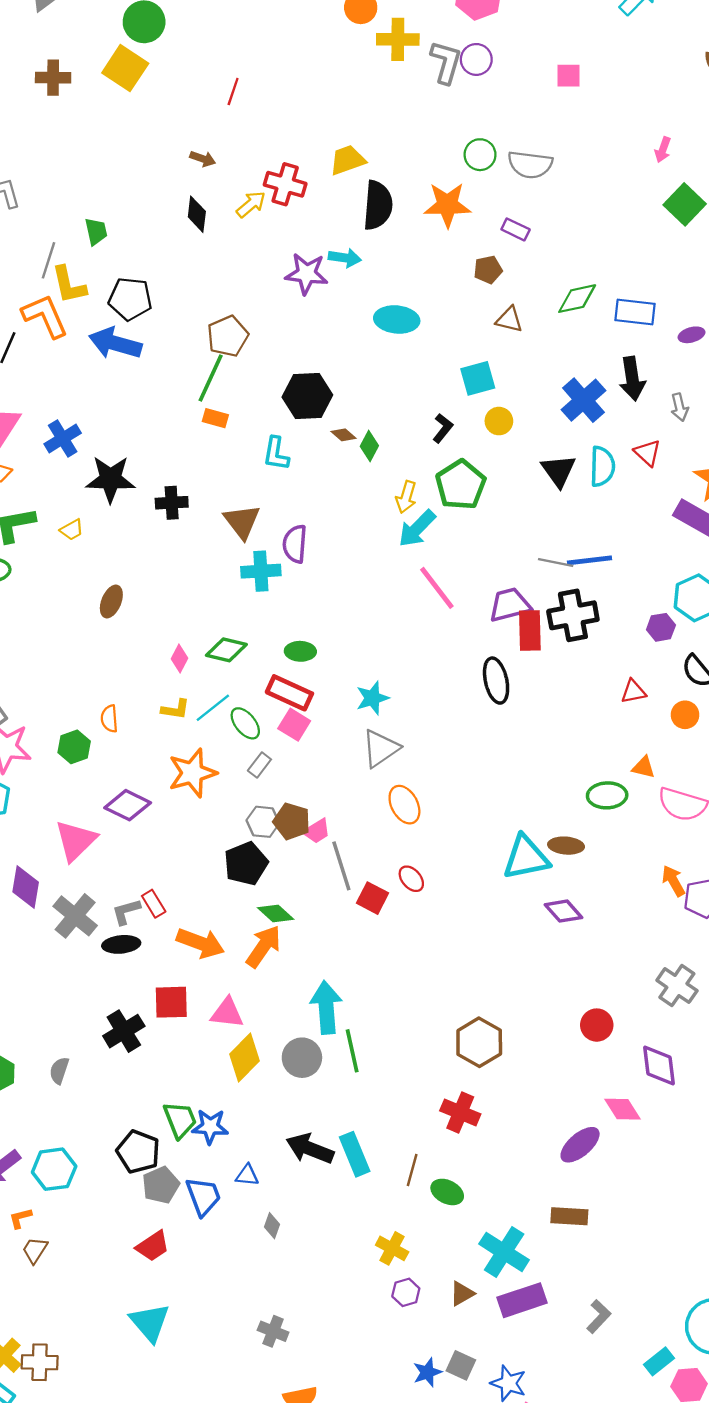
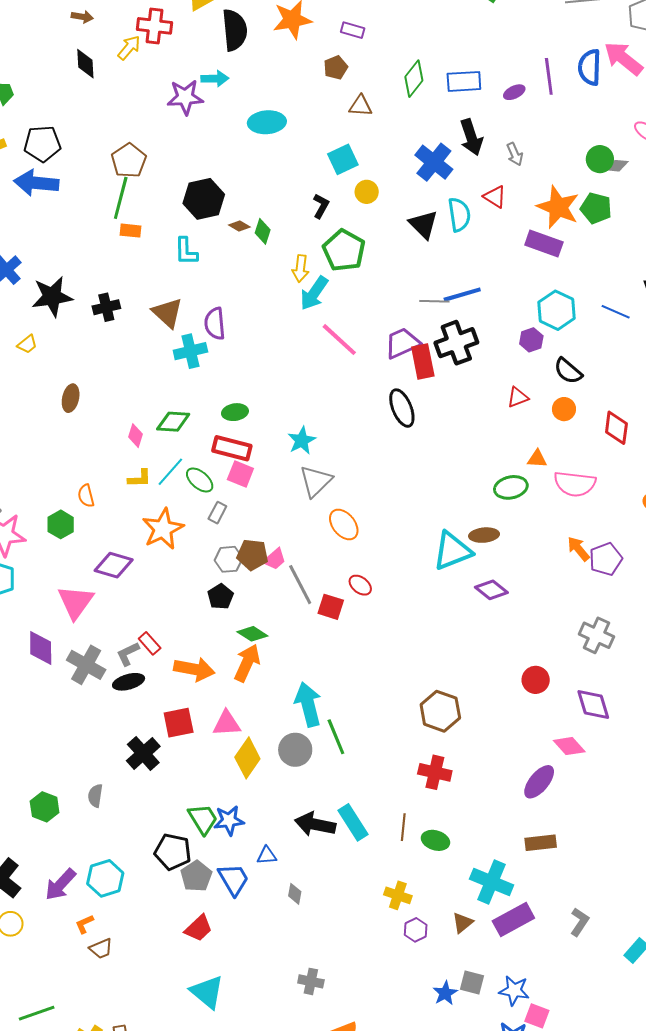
green diamond: (577, 299) -> (414, 79), turned -30
black pentagon: (246, 864) -> (220, 597), size x0.7
brown trapezoid: (35, 1250) -> (101, 949), turned -135

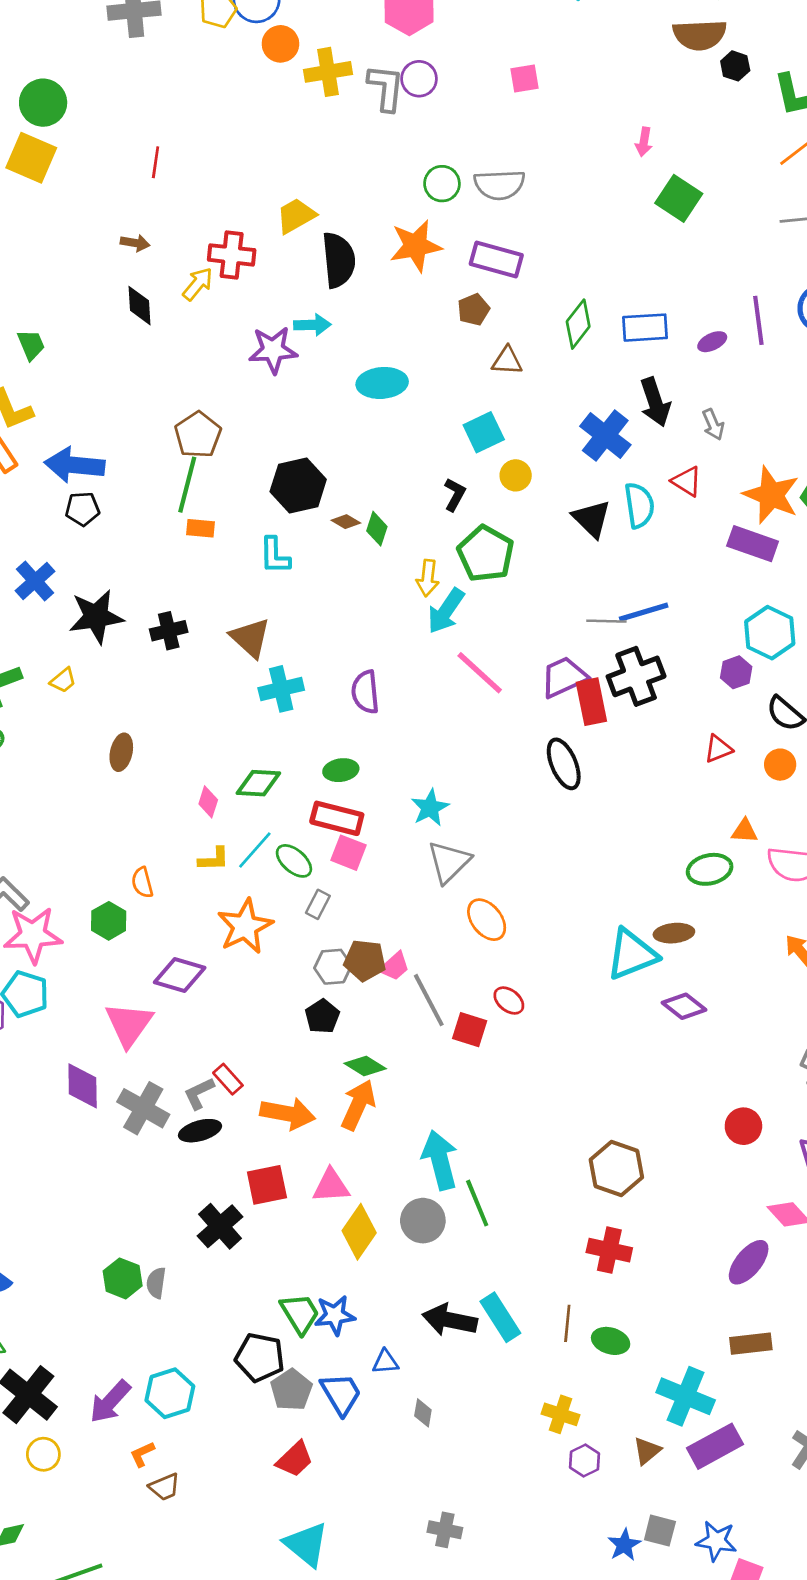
purple rectangle: (353, 30) -> (496, 260), size x1.6
black pentagon: (42, 144) -> (82, 509), moved, size x0.7
purple semicircle: (215, 324) -> (365, 692), moved
green hexagon: (45, 807) -> (123, 1278), moved

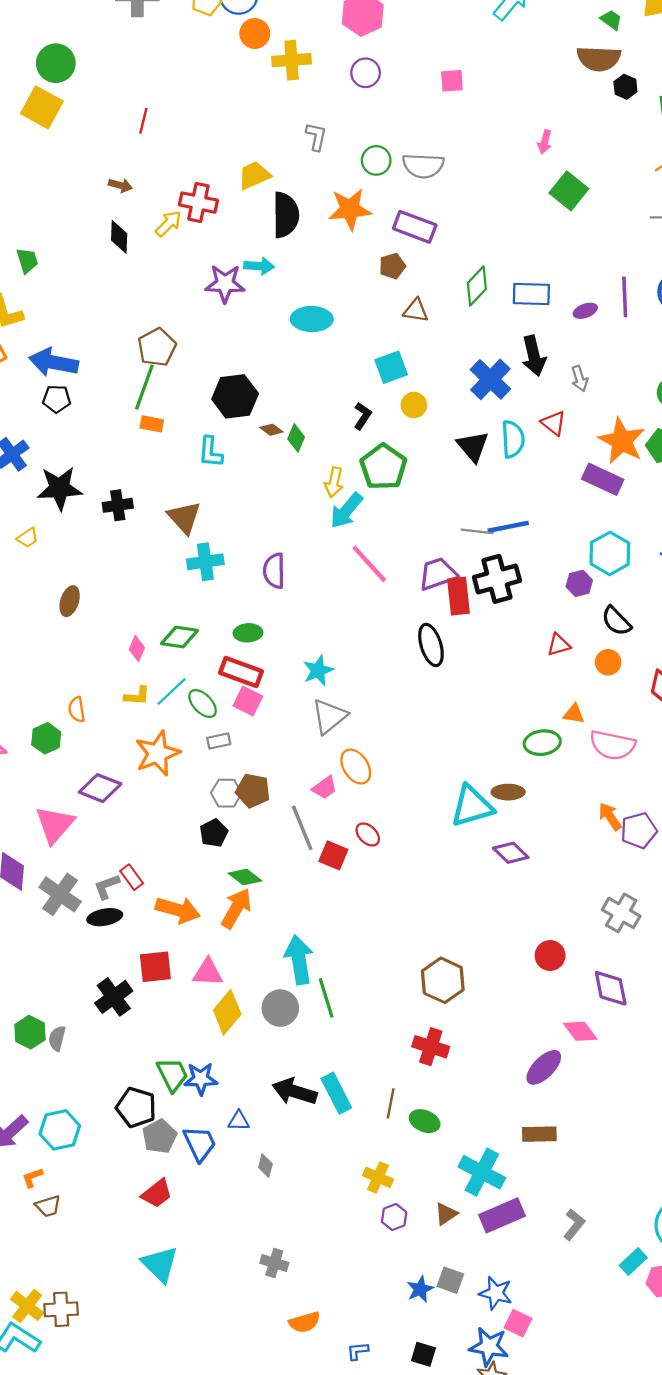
gray L-shape: (386, 88) -> (316, 137), moved, size x0.7
gray rectangle: (318, 904) -> (219, 741), turned 45
pink trapezoid: (394, 966) -> (325, 788), moved

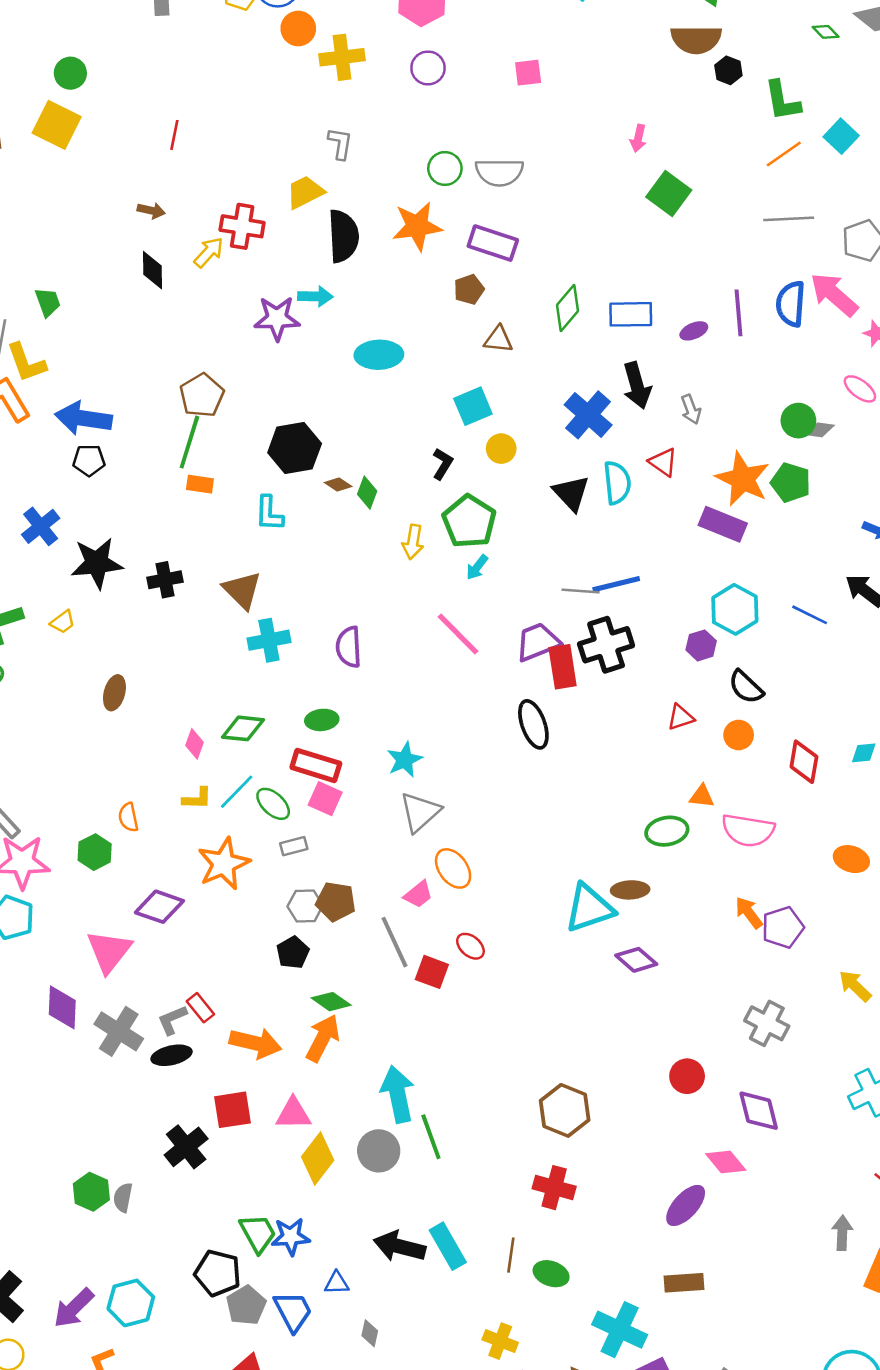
green circle: (56, 63) -> (70, 73), size x0.7
gray L-shape: (316, 137) -> (340, 143), moved
cyan arrow: (346, 511) -> (477, 567), moved, size x0.6

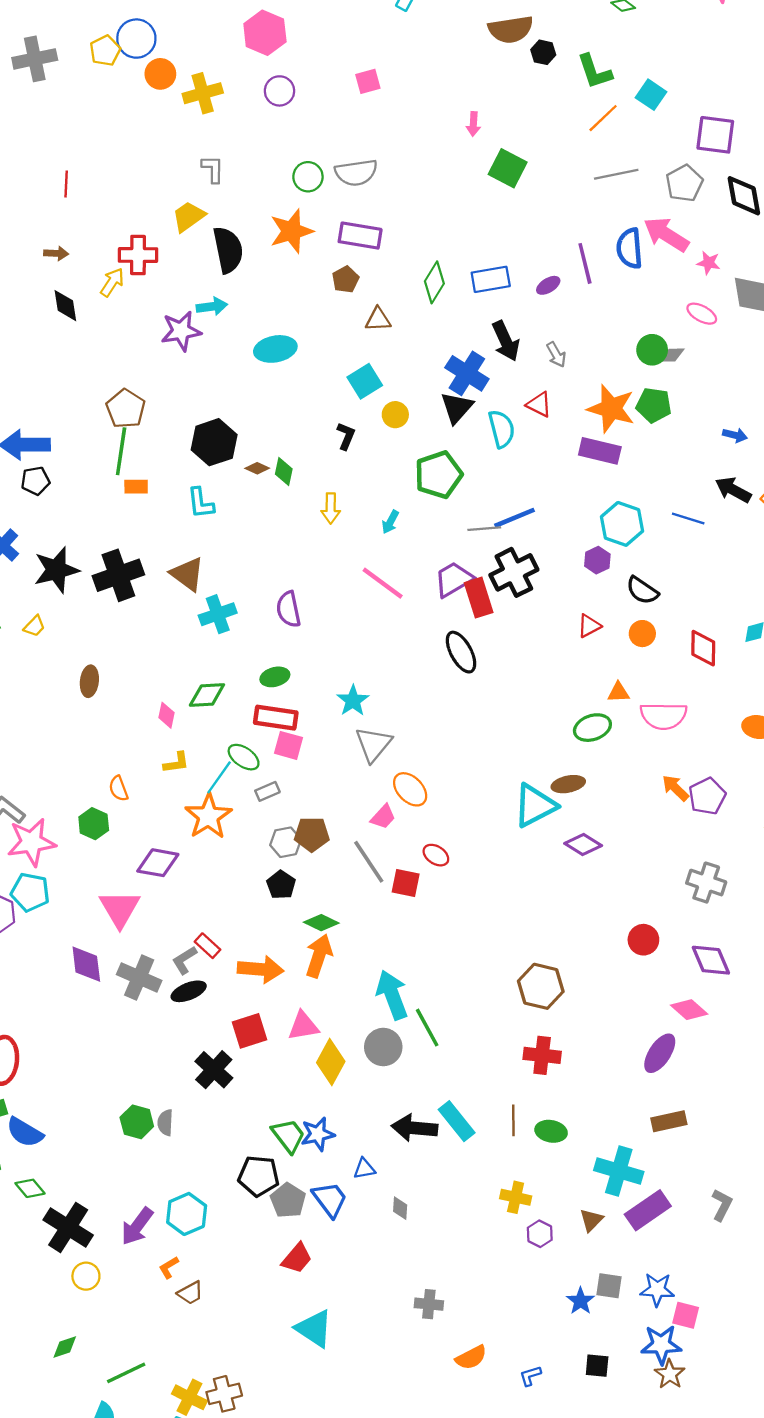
black triangle: (571, 493) -> (457, 408), moved, turned 33
green pentagon: (469, 521) -> (438, 475), moved, turned 30
black cross: (165, 580) -> (118, 575), size x1.6
cyan line: (237, 792) -> (219, 777), moved

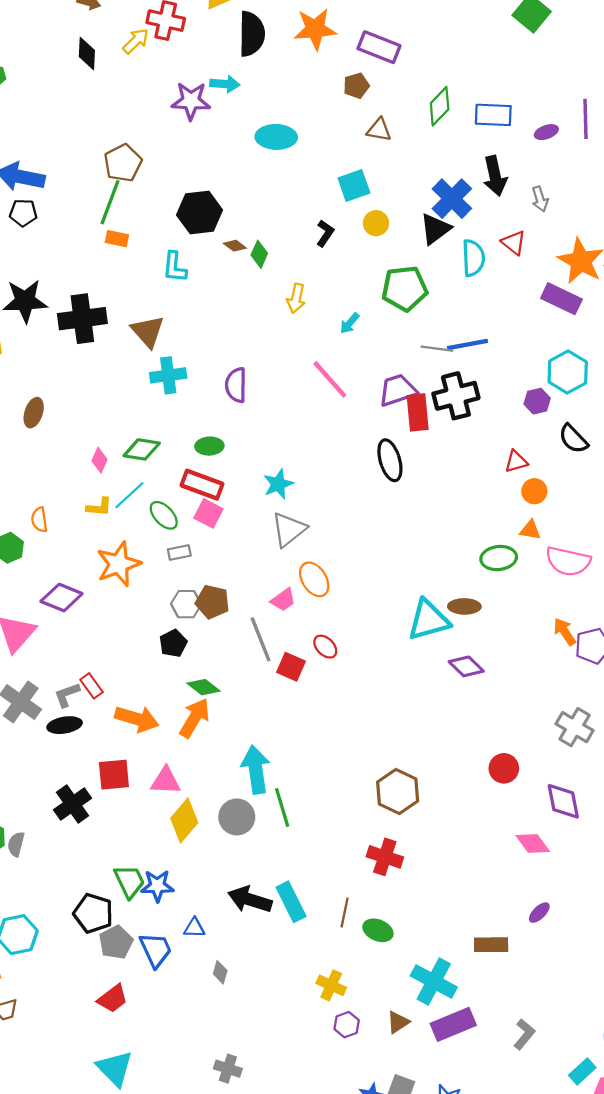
orange circle: (642, 634) -> (534, 491), moved
cyan line: (219, 777) -> (129, 495), moved
purple ellipse: (660, 1053) -> (539, 913), moved, size x0.6

